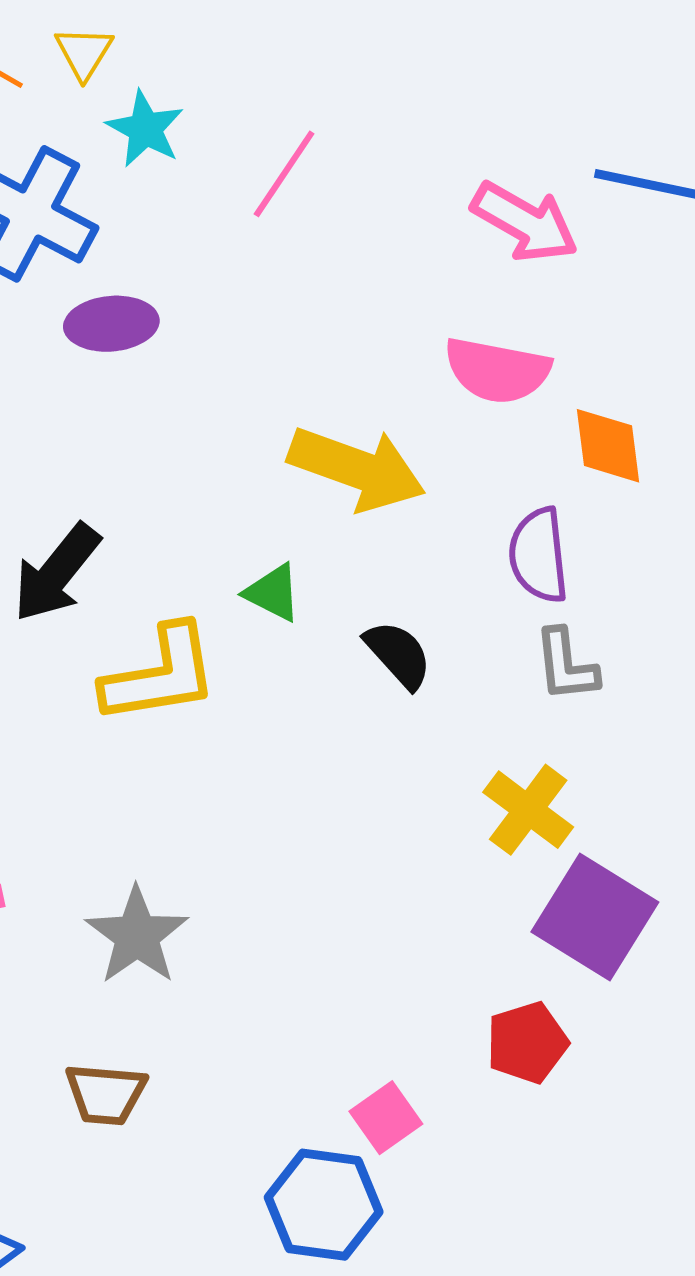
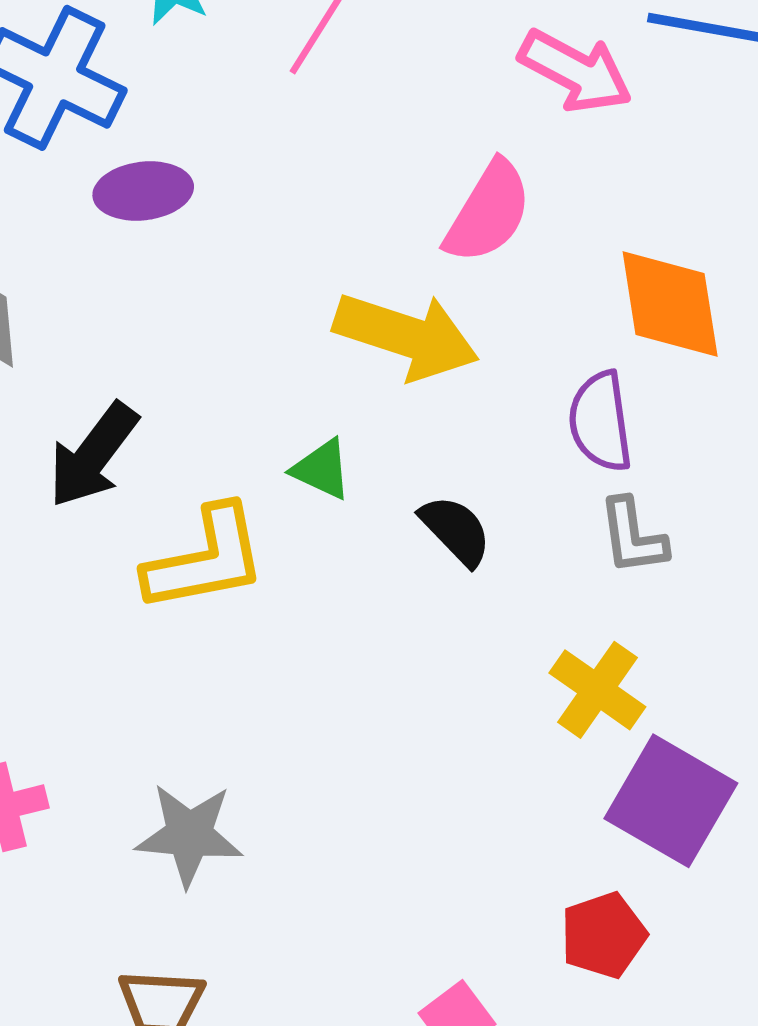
pink semicircle: (497, 370) -> (488, 212), moved, turned -68
orange diamond: (608, 446) -> (670, 304), size x1.4
gray star: (137, 936) -> (189, 835), turned -30

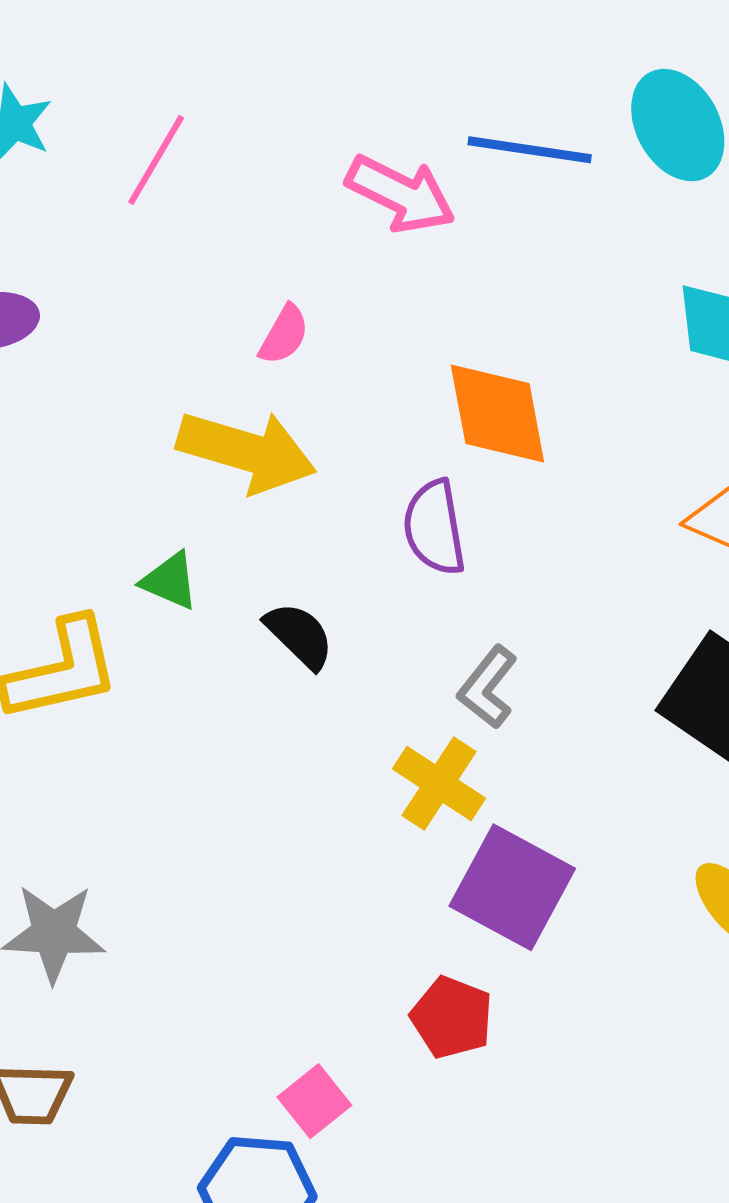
pink semicircle: (488, 212) -> (284, 335), moved, size x0.6
gray L-shape: (633, 536) -> (488, 687), moved, turned 48
red pentagon: (604, 935) -> (452, 1017), turned -30

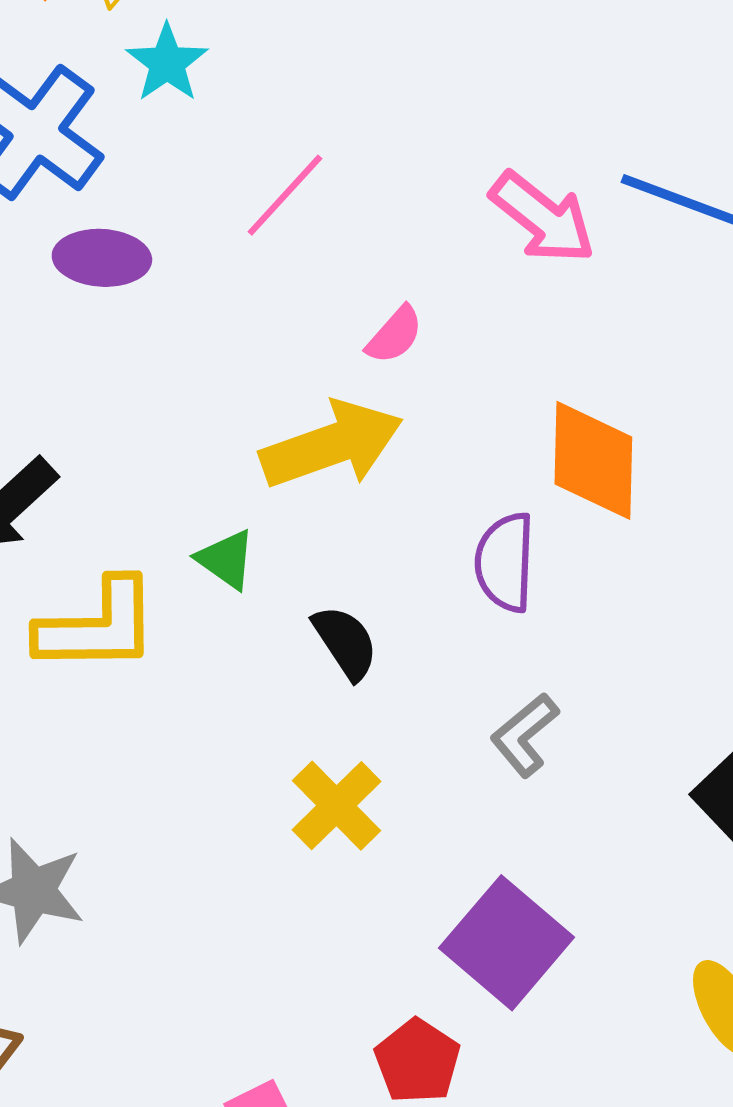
pink line: (156, 160) -> (285, 195), moved
yellow arrow: (247, 451) -> (332, 445), turned -48
yellow cross: (439, 784) -> (337, 806), moved

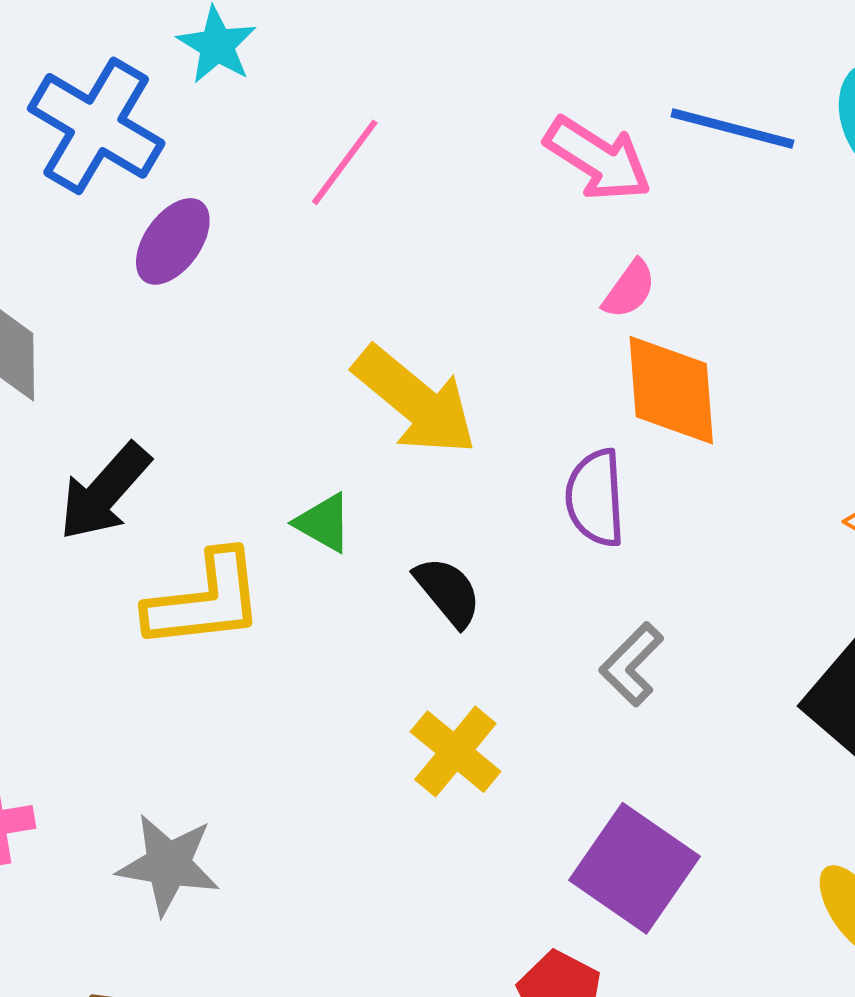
purple ellipse: (102, 258) -> (173, 241), turned -52
pink semicircle: (395, 335) -> (629, 289), moved
yellow arrow: (332, 445) -> (415, 401), turned 65

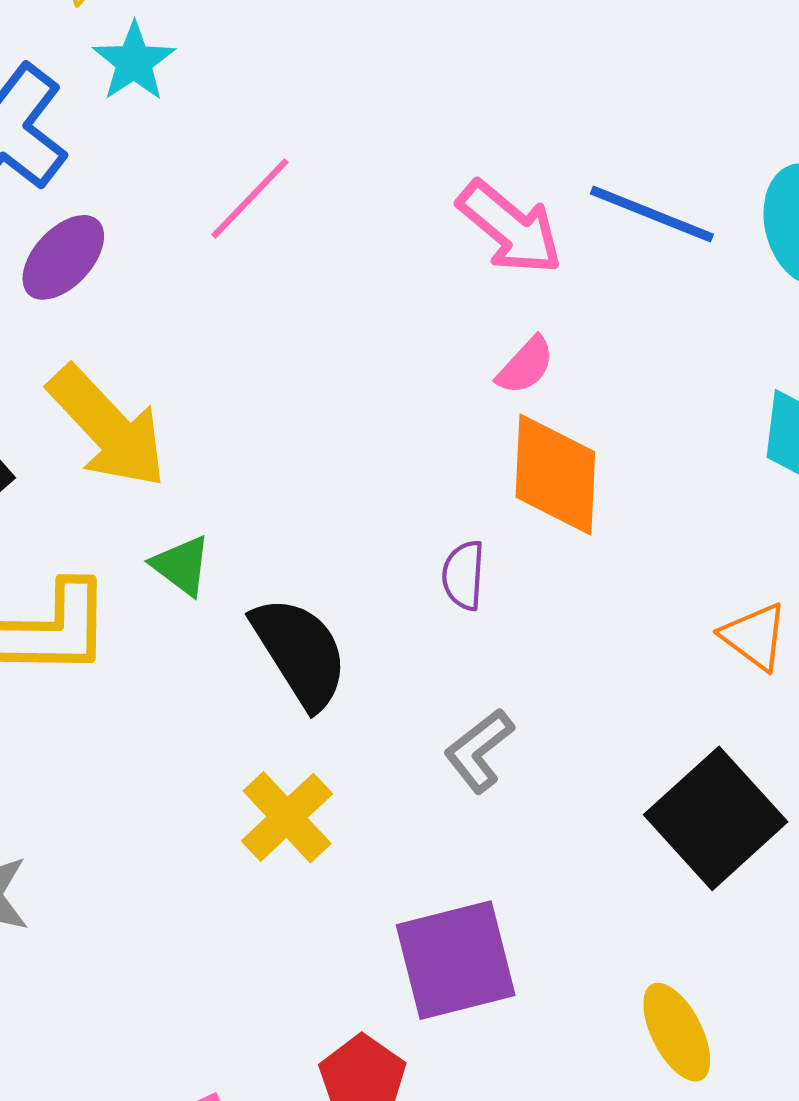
yellow arrow: (415, 401) -> (107, 427), moved
purple semicircle: (595, 498) -> (463, 575), size x0.7
black semicircle: (448, 592) -> (300, 652), size x1.5
purple square: (635, 868) -> (456, 960), turned 34

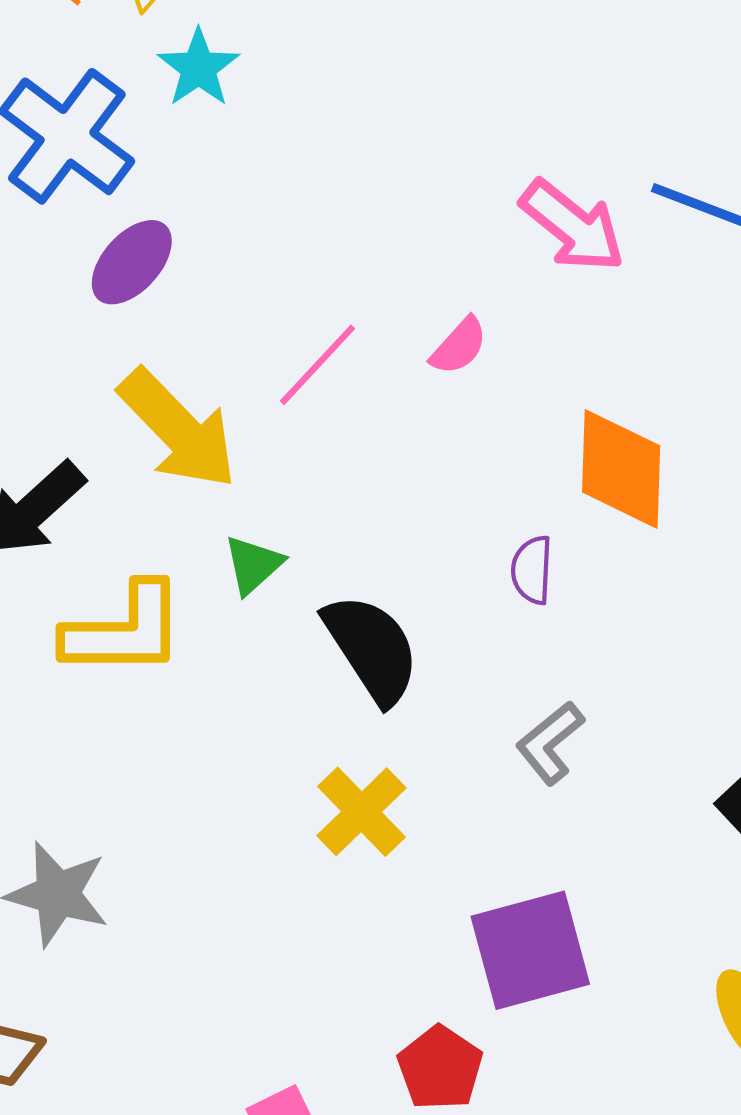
pink line: (250, 198) -> (318, 365), moved
pink semicircle: (525, 366) -> (459, 346), moved
green triangle: (181, 565) -> (253, 565), turned 42

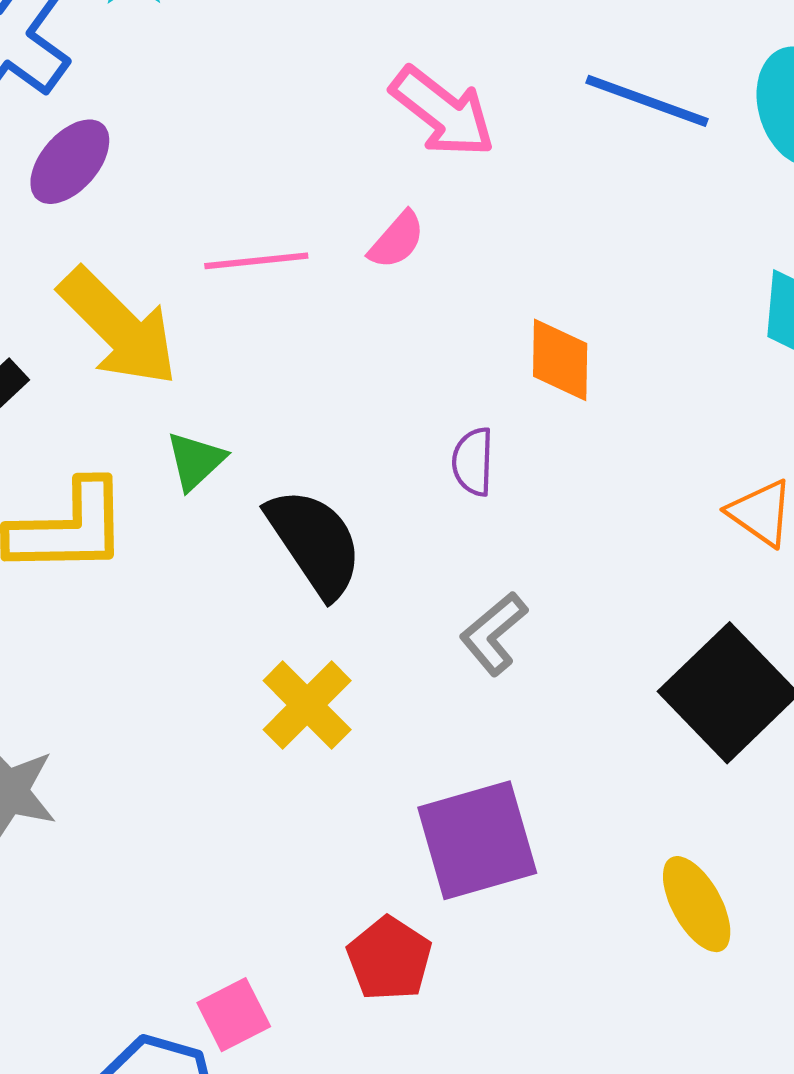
pink arrow: (573, 226) -> (443, 112), moved
pink line: (318, 365) -> (256, 261), turned 42
orange diamond: (621, 469) -> (560, 360), size x0.7

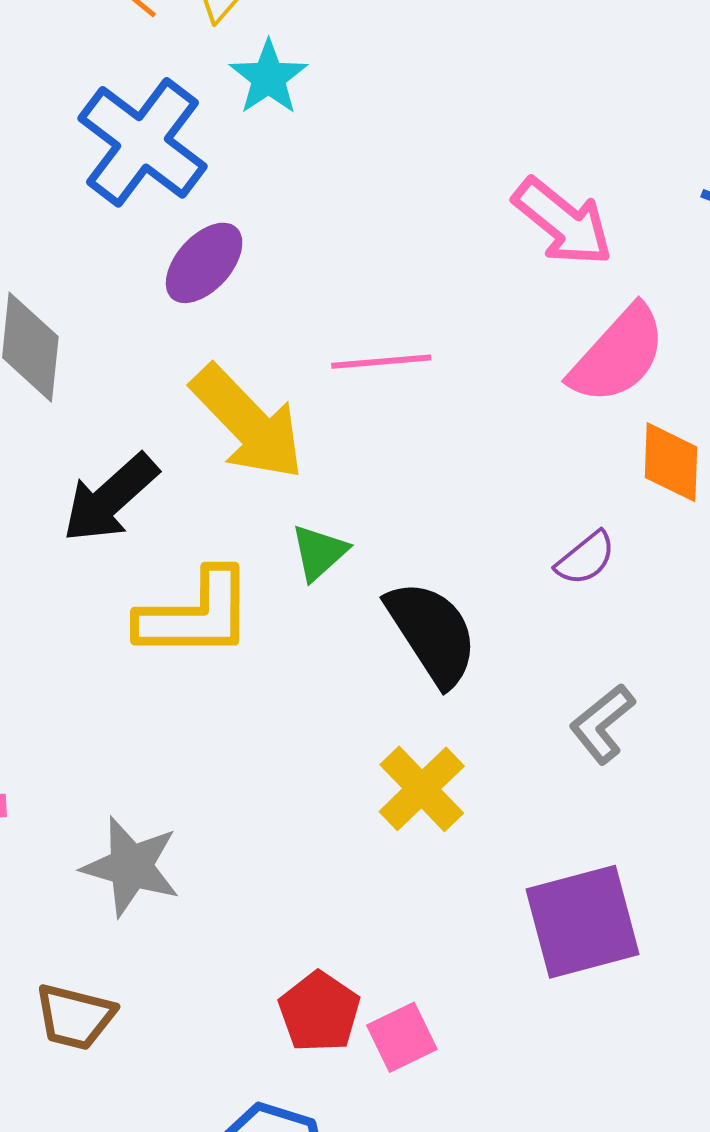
pink semicircle: (397, 240) -> (618, 355), moved, size x1.8
purple semicircle: (473, 462) -> (585, 558), turned -132
red pentagon: (389, 959) -> (319, 1012), moved
pink square: (234, 1015) -> (402, 1037), moved

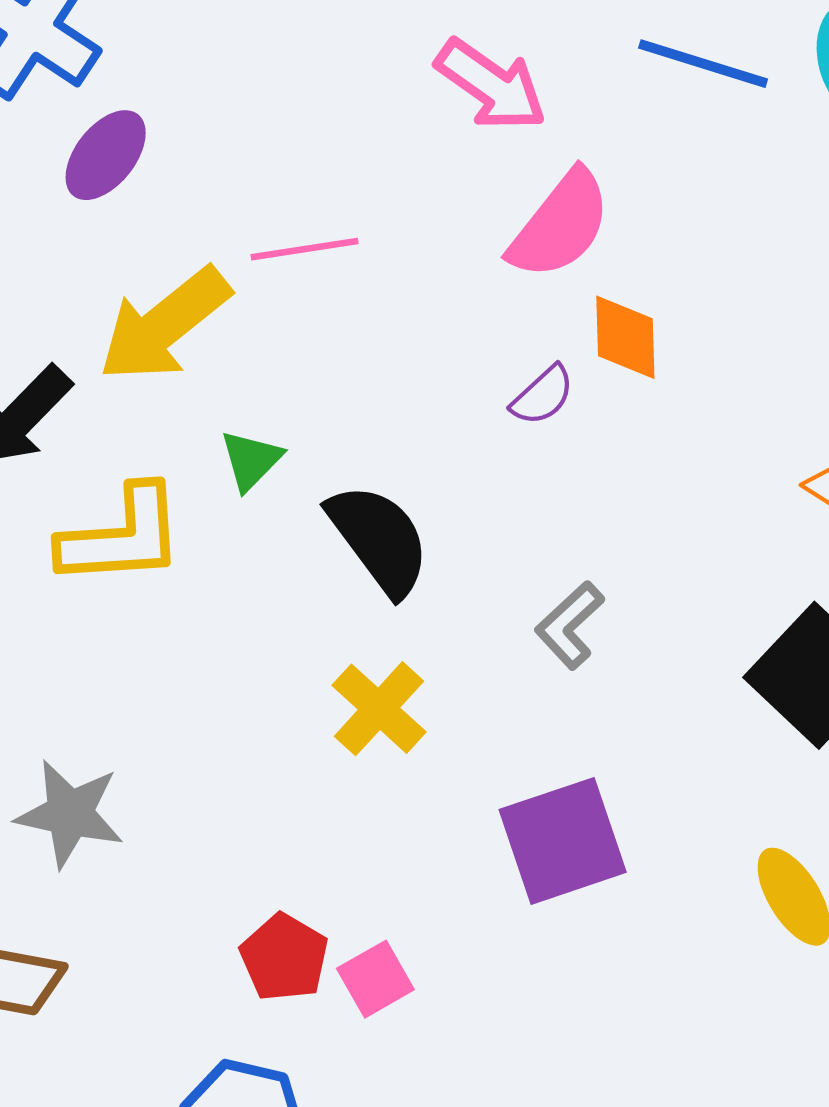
yellow arrow: (248, 423) -> (164, 325), turned 99
purple semicircle: (585, 558) -> (543, 395), moved

